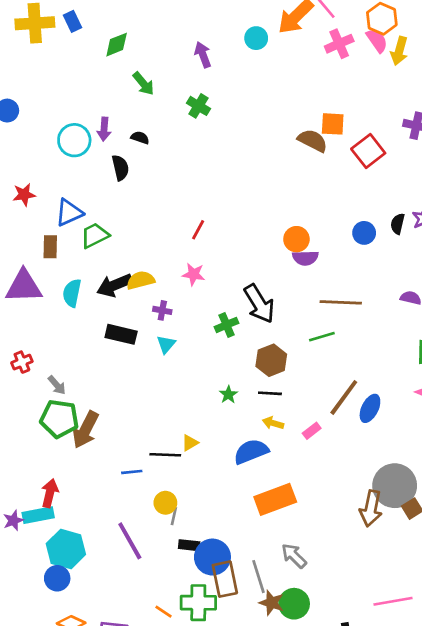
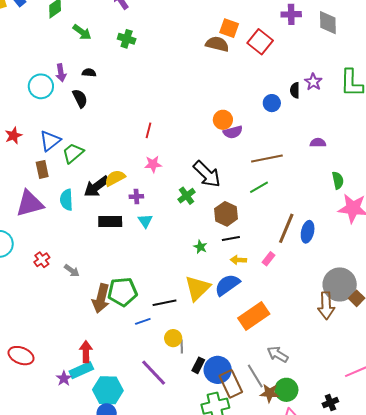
orange square: (333, 124) -> (229, 28), turned 30
green pentagon: (59, 419) -> (123, 292), moved
yellow triangle: (190, 443) -> (197, 288), moved, size x2.0
black rectangle: (189, 545) -> (198, 365), turned -56

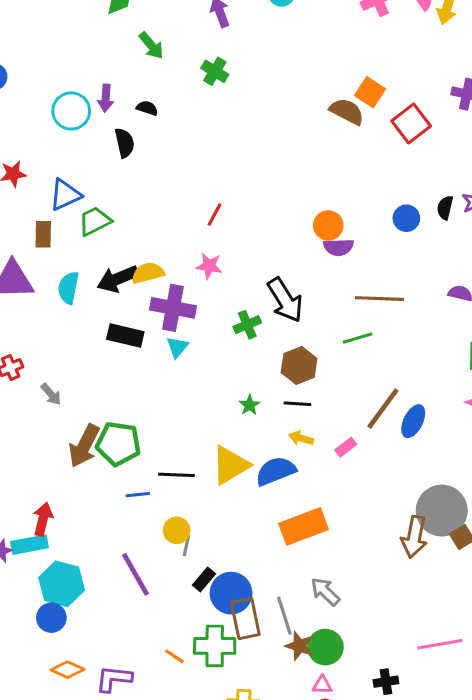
purple cross: (136, 196) -> (173, 308), size x2.0

